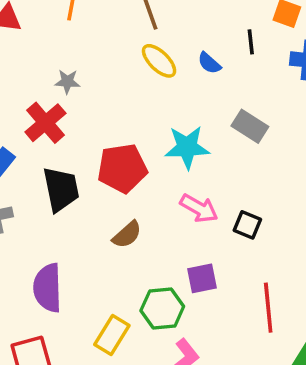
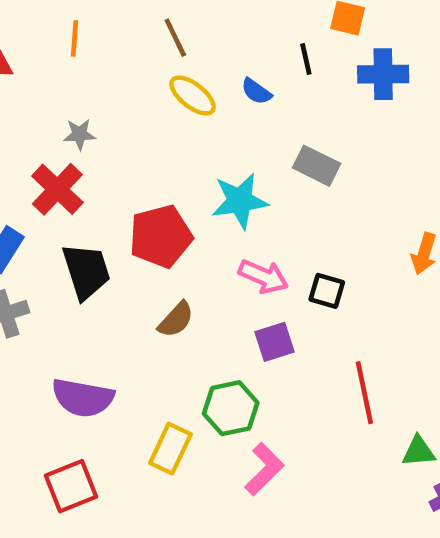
purple square: (202, 278) -> (275, 342), moved
purple semicircle: (48, 288) -> (83, 398), turned -72

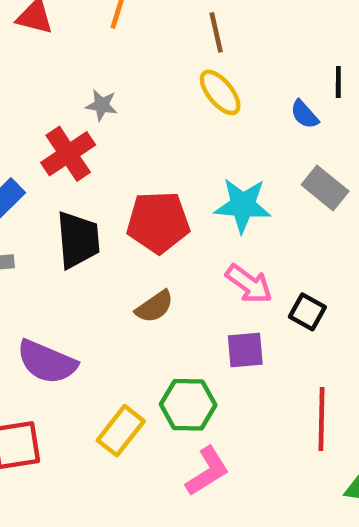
blue semicircle: (256, 91) -> (304, 114), moved

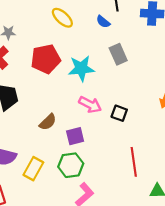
gray rectangle: (325, 188) -> (118, 54), turned 36
red pentagon: (158, 222) -> (46, 59), moved
purple square: (245, 350) -> (75, 136), moved
yellow rectangle: (121, 431) -> (33, 169), moved

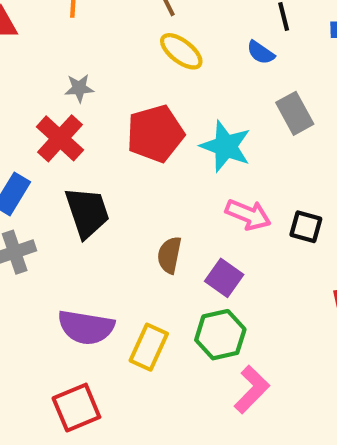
cyan star: (81, 68) -> (226, 146), turned 30
brown semicircle: (48, 122) -> (169, 255), turned 150
purple square: (75, 136) -> (224, 278), turned -36

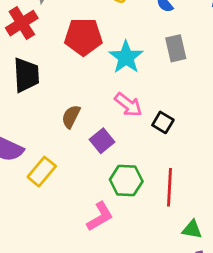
green hexagon: (220, 335) -> (126, 180), moved

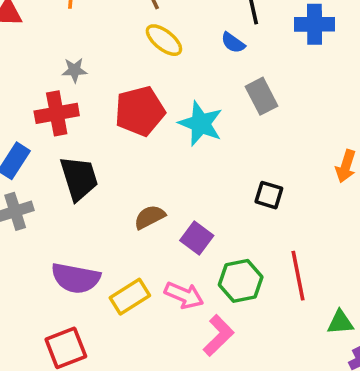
red cross: (22, 23) -> (57, 113), turned 36
pink arrow: (128, 105) -> (184, 295), moved
brown semicircle: (71, 117) -> (150, 217), turned 50
yellow rectangle: (42, 172) -> (130, 297), turned 32

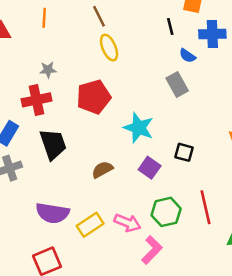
yellow ellipse: (164, 40) -> (109, 48), turned 30
blue semicircle: (233, 43) -> (187, 56), moved
cyan star: (201, 124) -> (139, 128), moved
purple square: (197, 238) -> (150, 168), moved

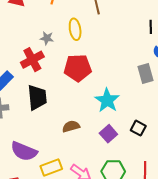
yellow ellipse: (109, 48) -> (75, 29), moved
red cross: (37, 100) -> (32, 60), turned -30

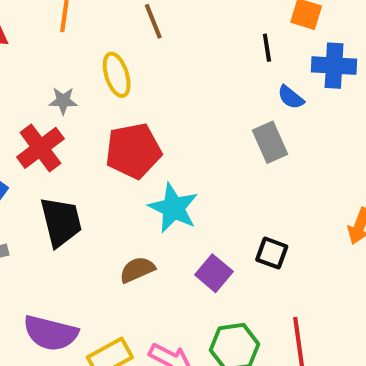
cyan star: (107, 100) -> (173, 208), moved

